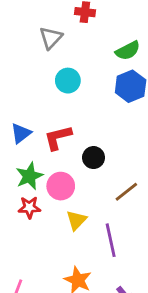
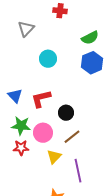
gray triangle: (51, 38) -> (26, 29), moved
blue triangle: (21, 133) -> (15, 96), turned -35
green star: (29, 176) -> (21, 126), turned 30
brown line: (126, 192) -> (72, 137), moved

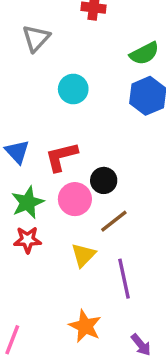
green star: (21, 126) -> (27, 202), turned -30
pink circle: (43, 133) -> (75, 199), moved

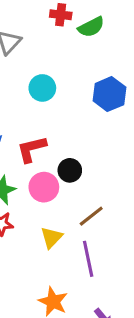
green semicircle: (144, 53) -> (91, 27), moved
brown line: (114, 221) -> (91, 216), moved

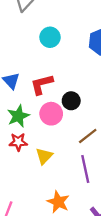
yellow triangle: (51, 237) -> (44, 156), moved

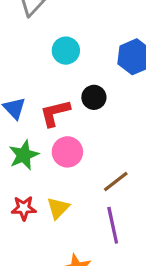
black circle: (71, 101) -> (94, 97), moved
red star: (18, 142) -> (24, 208), moved

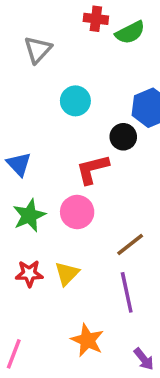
black circle: (94, 97) -> (123, 137), moved
red L-shape: (55, 113) -> (92, 169), moved

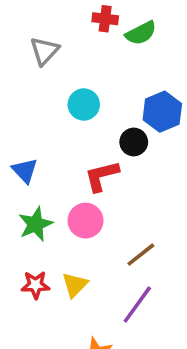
purple line: (127, 292) -> (137, 305), turned 48

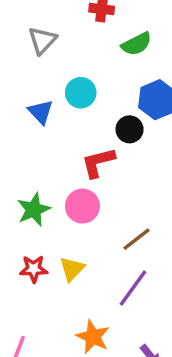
green semicircle: (141, 33) -> (136, 44), moved
blue triangle: (25, 171) -> (41, 112), moved

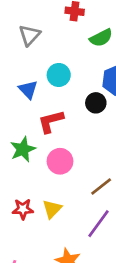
red L-shape: (98, 162) -> (51, 121), moved
green star: (34, 210) -> (23, 149), moved

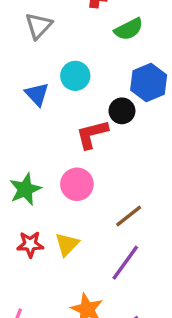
red L-shape: (51, 121) -> (92, 134), moved
green star: (23, 149) -> (25, 189), moved

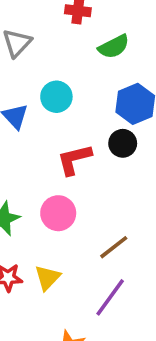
black circle: (122, 111) -> (123, 143), moved

